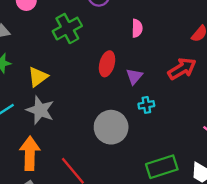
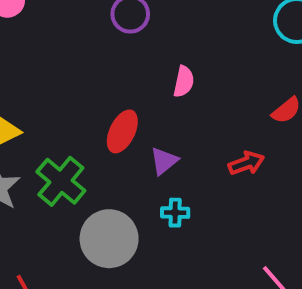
green cross: (67, 29) -> (61, 181), moved, turned -32
red arrow: (182, 69) -> (246, 163), size x0.7

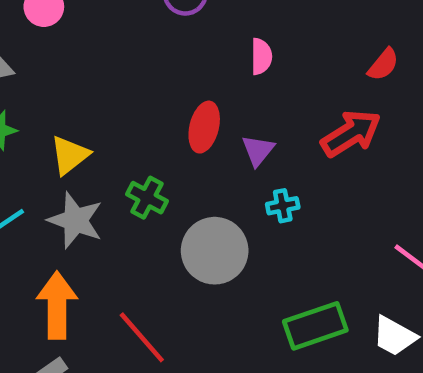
red arrow: (246, 163) -> (351, 133), size x1.5
green cross: (61, 181) -> (147, 198), size x0.7

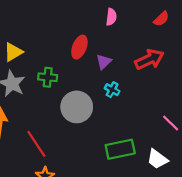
red semicircle: (383, 64) -> (161, 19), moved
green cross: (147, 198) -> (48, 77), turned -30
cyan cross: (283, 206) -> (112, 90), turned 32

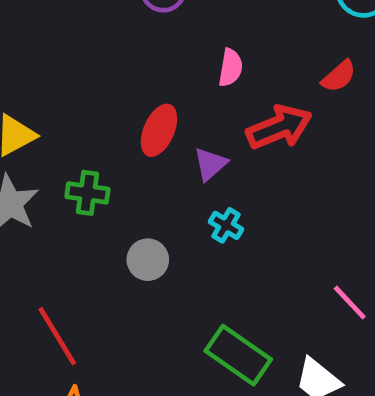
red arrow: (149, 59) -> (279, 127), moved
gray circle: (77, 107) -> (148, 260), size x0.6
green rectangle: (120, 149) -> (238, 355), turned 44

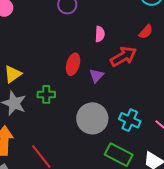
cyan cross: (226, 225) -> (130, 120), moved, size x1.5
gray circle: (148, 260) -> (92, 118), moved, size x1.8

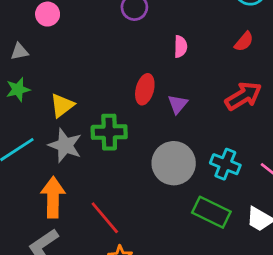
red arrow: (123, 56) -> (243, 96), moved
green cross: (46, 94) -> (109, 132), size x1.4

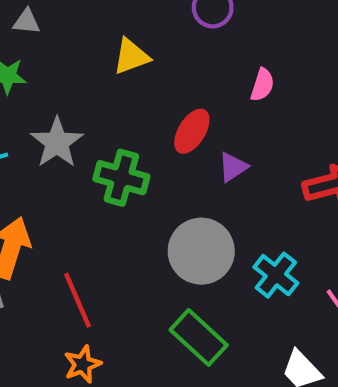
yellow triangle: (62, 105) -> (131, 57), moved
gray star: (65, 145) -> (57, 143), moved
green rectangle: (211, 212) -> (199, 337), moved

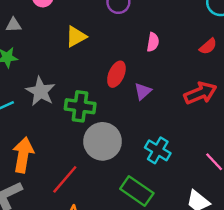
gray circle: (201, 251) -> (103, 141), moved
cyan cross: (276, 275) -> (158, 150), moved
red line: (77, 300) -> (65, 179), turned 72

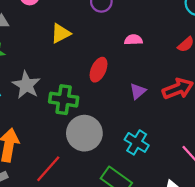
pink semicircle: (153, 42) -> (133, 40), turned -102
purple triangle: (143, 91) -> (138, 91), moved

